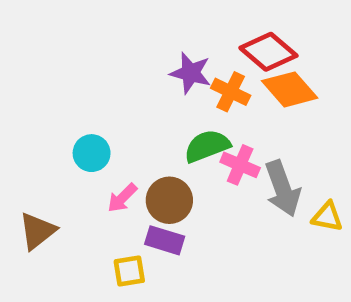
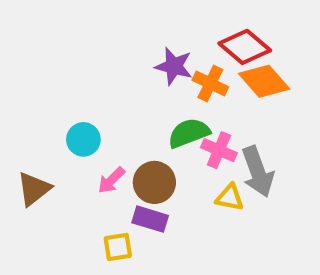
yellow triangle: (327, 217) -> (230, 198), moved
brown triangle: (37, 231) -> (34, 189), moved

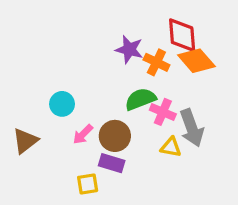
red diamond: (245, 47) -> (182, 35), turned 45

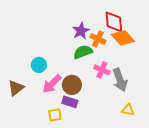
purple star: (129, 50) -> (81, 31), turned 30
green semicircle: (140, 99) -> (83, 52), moved
pink arrow: (83, 134) -> (52, 84), size x1.5
yellow triangle: (171, 147) -> (128, 110), moved

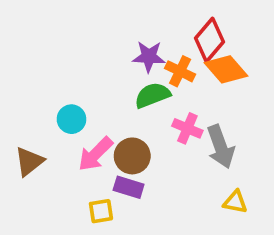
red diamond: (114, 22) -> (210, 40), turned 45
purple star: (81, 31) -> (149, 57), turned 30

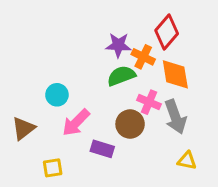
orange diamond: (226, 69) -> (175, 74), moved, turned 32
brown circle: (132, 156) -> (130, 124), moved
yellow square: (101, 211) -> (53, 168), moved

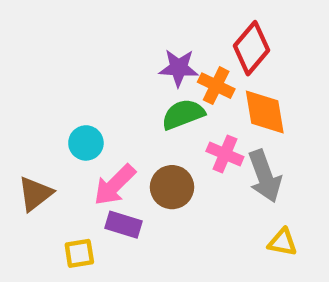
brown circle: (130, 124) -> (172, 187), moved
purple rectangle: (102, 149) -> (123, 225), moved

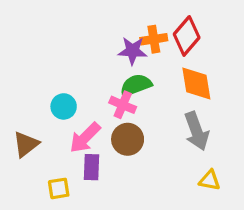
orange cross: (216, 86) -> (154, 39), moved, turned -35
pink cross: (225, 154) -> (123, 105), moved
purple rectangle: (123, 225) -> (91, 167), turned 75

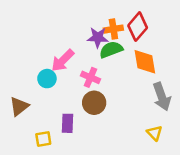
green semicircle: (136, 85) -> (111, 50), moved
gray arrow: (196, 131) -> (162, 97), moved
pink arrow: (85, 138) -> (63, 60), moved
yellow triangle: (210, 180) -> (155, 133), turned 35

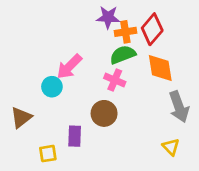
purple star: (98, 37) -> (108, 17), moved
pink cross: (90, 77) -> (115, 80), moved

